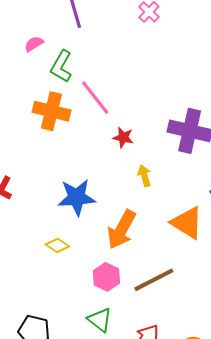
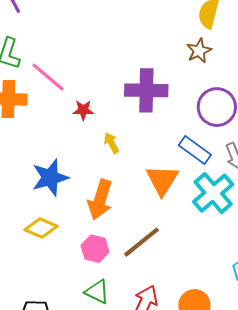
orange triangle: (187, 223) -> (162, 180), turned 42
yellow diamond: (57, 245) -> (41, 228), size x1.4

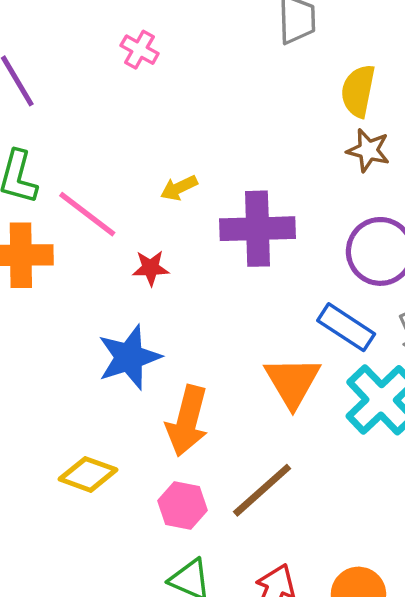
brown star: (199, 51) -> (368, 150), moved, turned -30
yellow arrow: (111, 143) -> (179, 188), moved, turned -85
blue star: (50, 178) -> (129, 357), moved

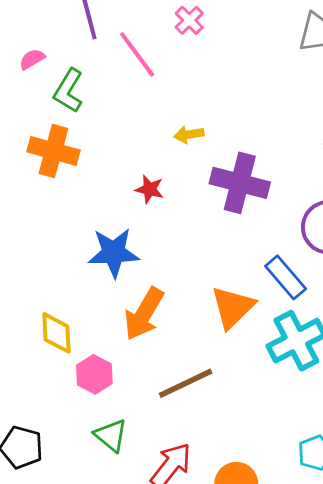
pink line: (87, 214) -> (137, 54), moved
yellow diamond: (88, 474) -> (56, 333), turned 51
pink hexagon: (182, 505) -> (94, 374), moved

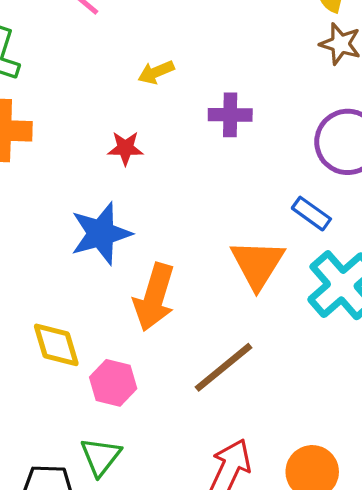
purple cross: (240, 183) -> (230, 115), size x0.6
blue rectangle: (286, 277) -> (311, 214), size x0.7
green triangle: (111, 435) -> (101, 457), moved, turned 42

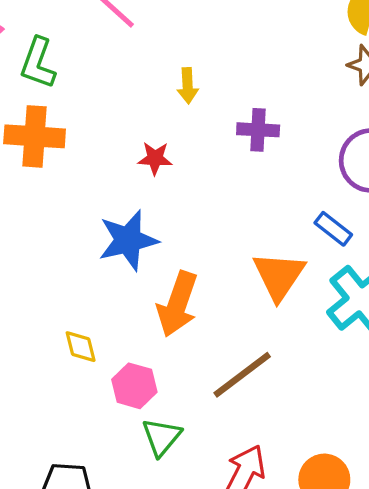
yellow arrow: (156, 72) -> (188, 86), turned -72
yellow diamond: (56, 345) -> (81, 347), size x0.7
green triangle: (101, 457) -> (162, 437), moved

